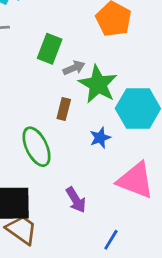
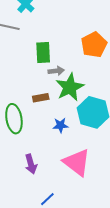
green rectangle: (50, 49) -> (43, 52), turned -40
brown rectangle: (64, 109) -> (41, 98), turned 49

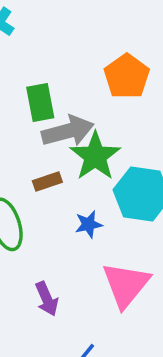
gray arrow: (56, 71) -> (68, 131), size x1.8
pink triangle: (77, 162) -> (126, 285), turned 40

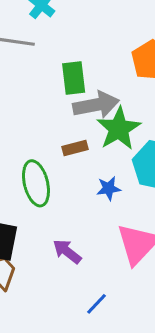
purple arrow: (47, 299) -> (67, 251), turned 148

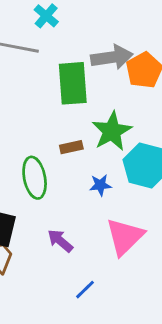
green rectangle: (74, 78) -> (73, 83), size x1.4
gray arrow: (96, 105) -> (112, 57), moved

